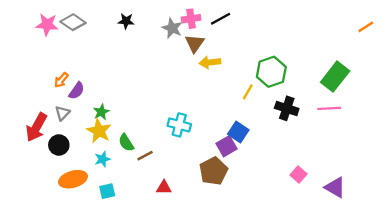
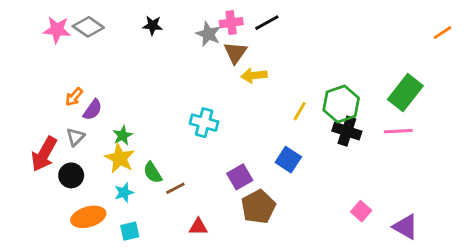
green hexagon: (271, 72) -> (341, 104), moved
cyan cross: (179, 125) -> (204, 123), moved
purple square: (226, 146) -> (240, 177), moved

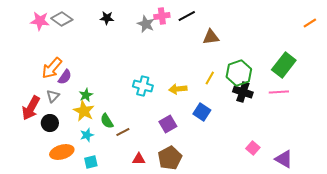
brown triangle: (235, 53) -> (211, 37), moved, turned 48
yellow arrow: (254, 75) -> (178, 89), moved
orange arrow: (74, 97) -> (52, 68), size x1.6
brown pentagon: (258, 207) -> (170, 158), moved

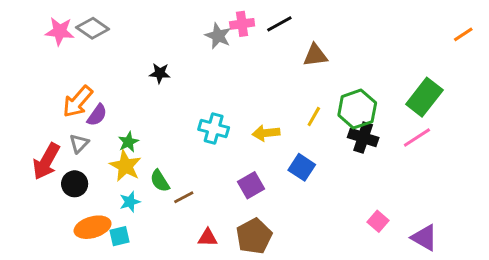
black star: (107, 18) -> (160, 73), moved
pink line: (279, 92) -> (417, 137), turned -30
cyan square: (91, 162) -> (119, 236), moved

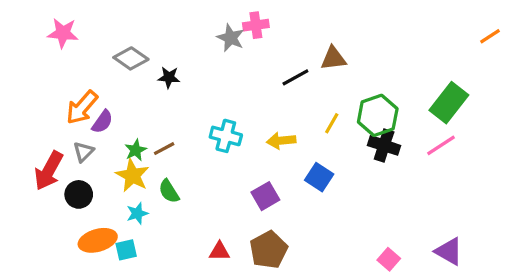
black line: (279, 24) -> (295, 77), moved
gray diamond: (93, 28) -> (131, 58), moved
brown line: (184, 197) -> (164, 149), moved
pink square: (378, 221) -> (389, 259), moved

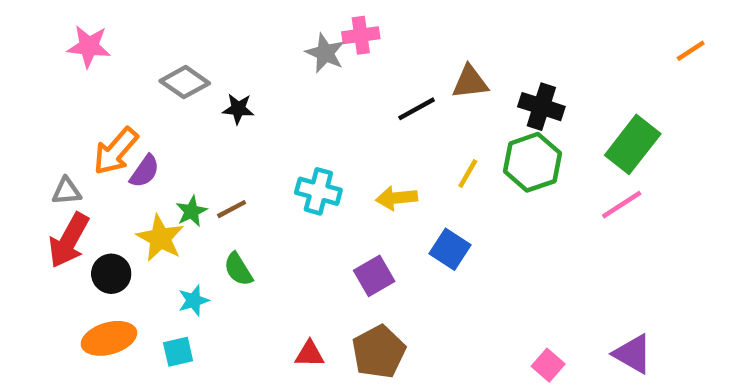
black cross: (384, 145) -> (541, 107), moved
gray triangle: (83, 152) -> (67, 191), moved, turned 40
yellow star: (132, 175) -> (160, 238), moved
orange ellipse: (98, 240) -> (109, 338), moved

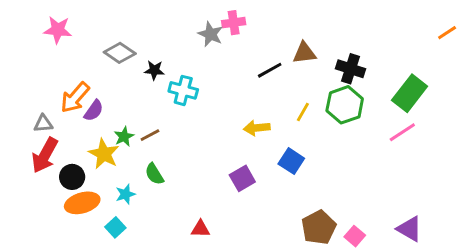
cyan cross: (318, 191) -> (183, 90), moved
orange ellipse: (109, 338) -> (82, 203), moved
cyan square: (178, 352) -> (115, 227), turned -30
brown pentagon: (379, 352) -> (319, 227), moved

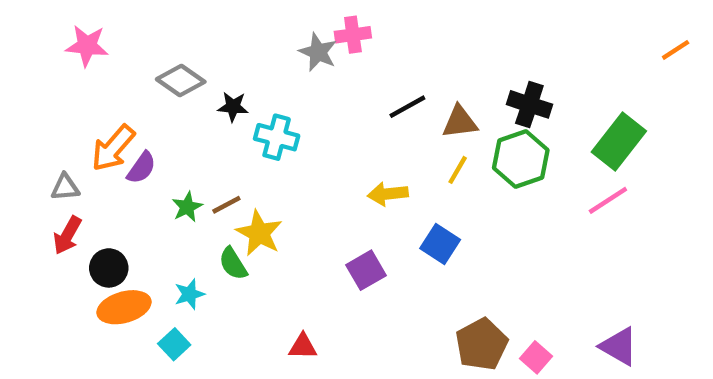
brown triangle: (304, 53) -> (460, 122), moved
yellow star: (104, 154) -> (259, 233), moved
red arrow: (45, 155) -> (67, 235), size x0.7

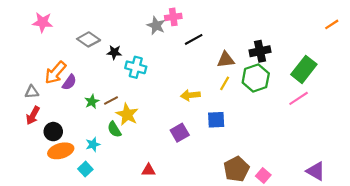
black cross: (529, 104) -> (260, 51), turned -30
black line: (407, 107) -> (194, 39), moved
blue square: (440, 244) -> (216, 120), turned -36
purple triangle: (619, 346) -> (316, 171), moved

